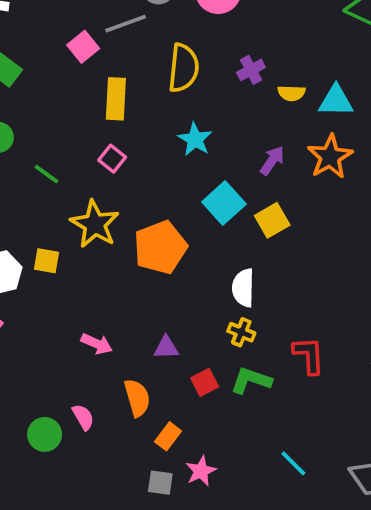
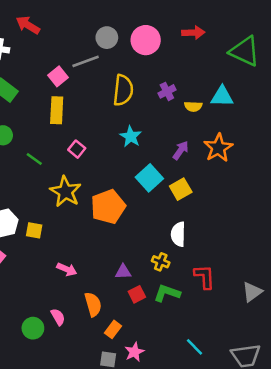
yellow rectangle: (116, 99) -> (57, 110), moved
cyan triangle: (336, 101) -> (222, 96), moved
yellow square: (47, 261) -> (34, 230), moved
white semicircle: (243, 288) -> (178, 234), moved
purple triangle: (166, 348) -> (123, 272), moved

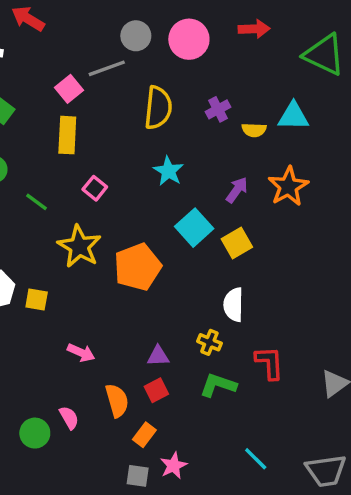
red square: (137, 294) -> (156, 390), moved

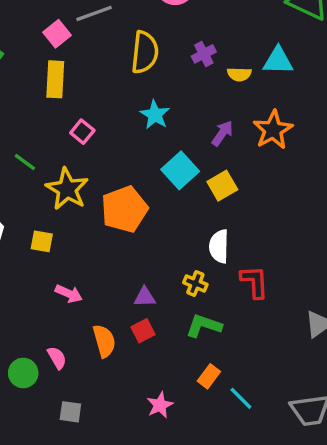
green line: (37, 202) -> (25, 162), moved
yellow square: (37, 299) -> (42, 241), moved
red L-shape: (269, 363) -> (254, 282), moved
orange rectangle: (144, 435) -> (209, 376), moved
gray square: (138, 476) -> (70, 412), moved

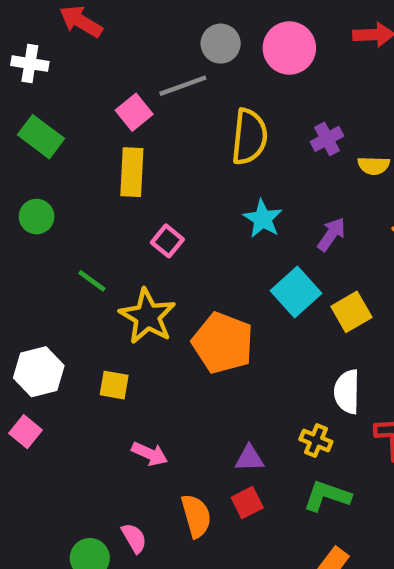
purple arrow: (222, 133) -> (331, 234), moved
orange pentagon: (124, 209) -> (223, 343), turned -30

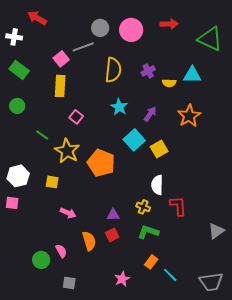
pink square: (25, 432) -> (12, 203), turned -32

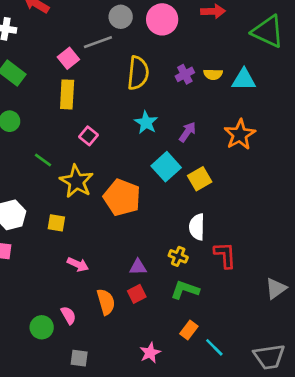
yellow semicircle: (169, 83) -> (213, 74), moved

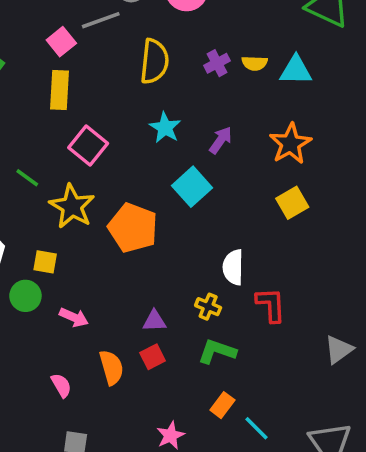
pink square: (89, 136) -> (88, 145), size x1.5
yellow square: (200, 179) -> (292, 203), moved
green circle: (42, 327) -> (25, 296), moved

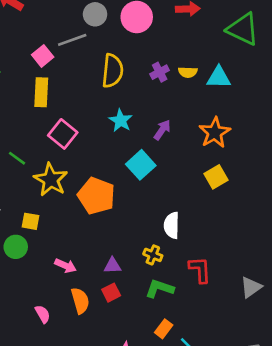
red L-shape: (271, 305) -> (200, 270), moved
pink arrow: (74, 317) -> (65, 266), moved

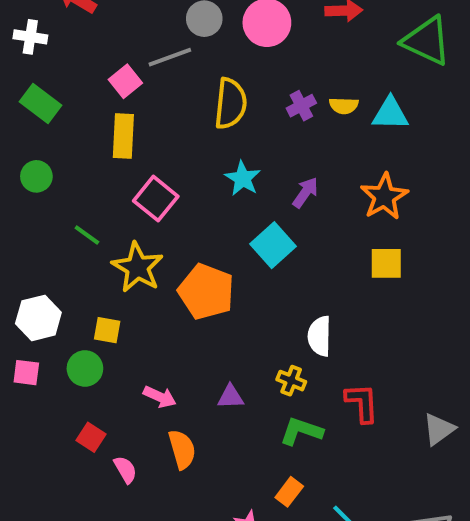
yellow square: (216, 177) -> (386, 263), turned 30
red square: (111, 293) -> (91, 437), moved, turned -30
orange rectangle: (164, 329) -> (289, 492), moved

